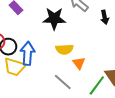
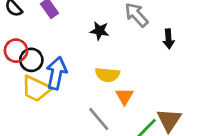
black star: (54, 19) -> (100, 31), size x0.6

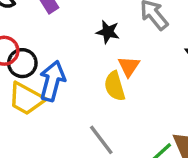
yellow semicircle: (107, 75) -> (115, 86), turned 65
orange triangle: (124, 96) -> (129, 66), moved

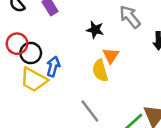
blue arrow: (52, 81) -> (53, 66), size x0.7

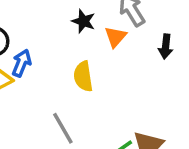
orange triangle: (111, 56) -> (115, 37), moved

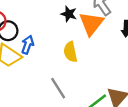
orange triangle: (115, 37) -> (91, 24), size x1.6

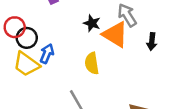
orange triangle: (91, 24) -> (115, 34), turned -40

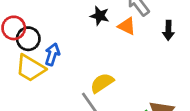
orange triangle: (115, 34) -> (127, 26), size x0.6
yellow semicircle: (92, 63) -> (102, 83), moved, turned 70

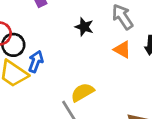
orange triangle: (127, 26) -> (122, 50), moved

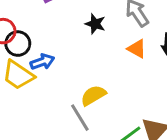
blue arrow: (36, 62) -> (42, 62), turned 50

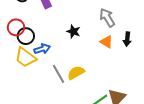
black star: (95, 24) -> (73, 31), moved
gray line: (80, 118) -> (58, 74), moved

